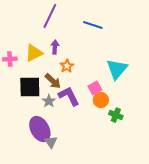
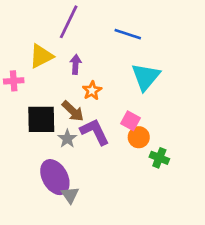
yellow triangle: (34, 53) -> (41, 56), moved
cyan triangle: (117, 69) -> (146, 77), moved
pink square: (95, 88) -> (130, 121), turned -32

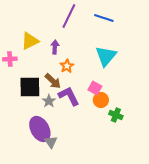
purple line: (69, 22) -> (69, 16), moved
blue line: (128, 34) -> (104, 18), moved

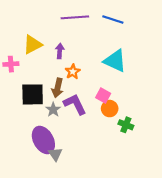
purple line: (69, 16) -> (75, 17), turned 60
cyan triangle: (106, 56) -> (115, 61), turned -45
brown arrow: (53, 81) -> (58, 88), turned 60

